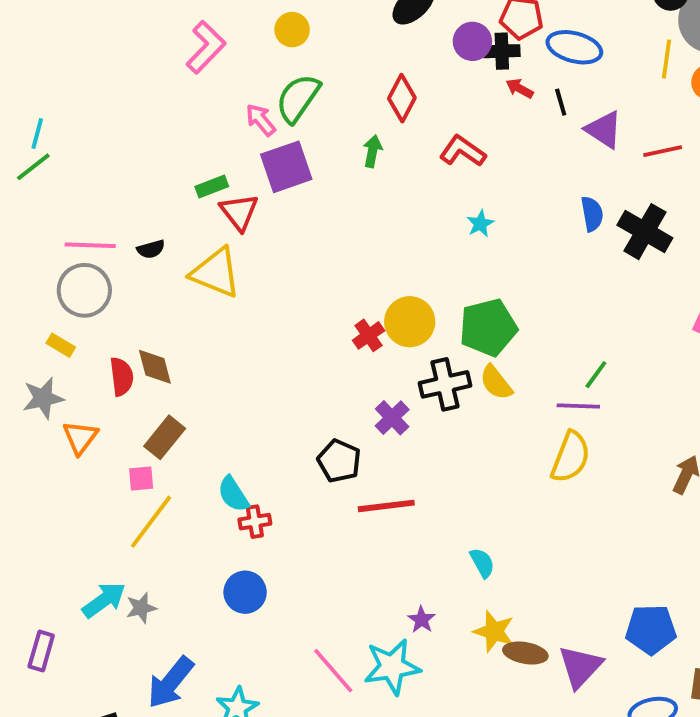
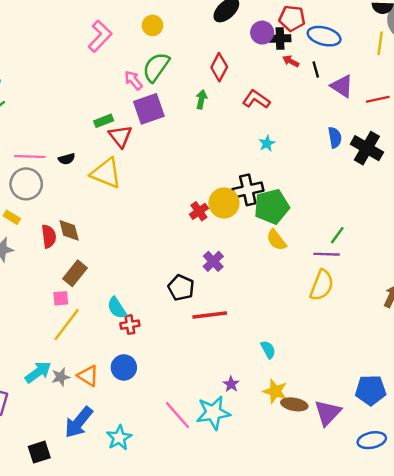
black cross: (445, 384) -> (248, 190), moved
orange triangle: (80, 437) -> (88, 376), moved, turned -35

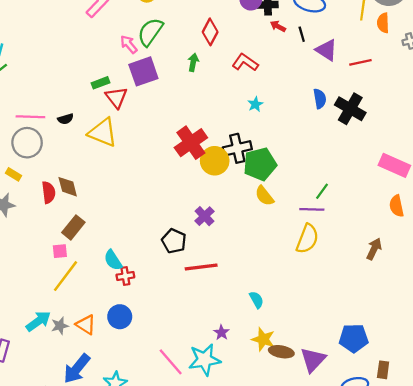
red cross: (199, 211) -> (191, 143), moved, size x1.8

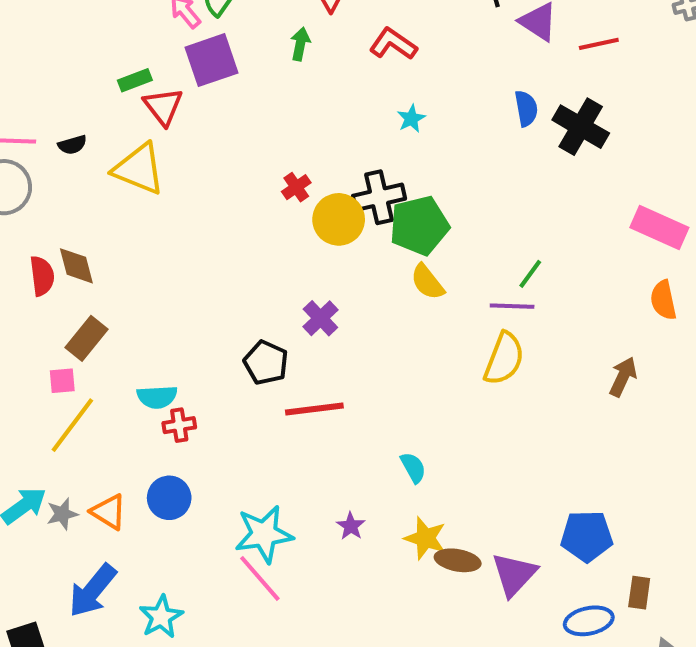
red cross: (191, 143) -> (296, 187), size x0.5
cyan semicircle: (113, 260) -> (157, 397), turned -60
cyan star: (204, 360) -> (264, 534), moved

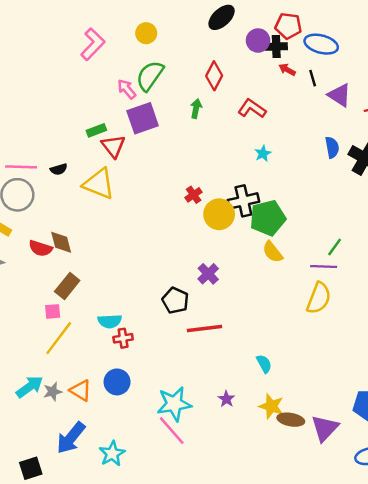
red semicircle: (42, 276) -> (40, 248), turned 115

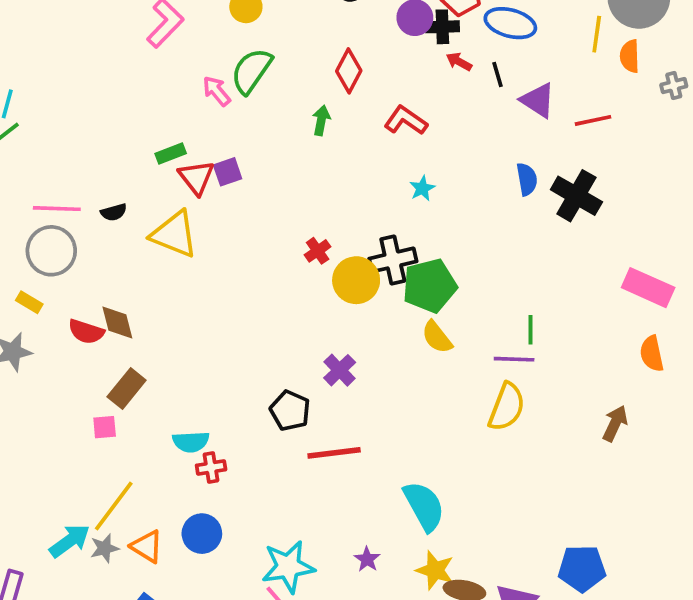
purple square: (143, 118) -> (228, 172), moved, size x0.6
green line: (335, 247) -> (531, 330), turned -36
yellow line: (59, 338) -> (114, 506), moved
cyan semicircle: (264, 364) -> (424, 506), size x1.8

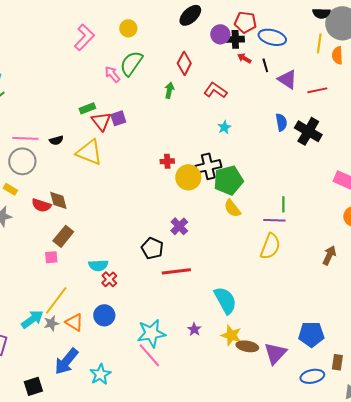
red cross: (318, 251) -> (167, 161), turned 32
red cross: (211, 467) -> (109, 279), turned -35

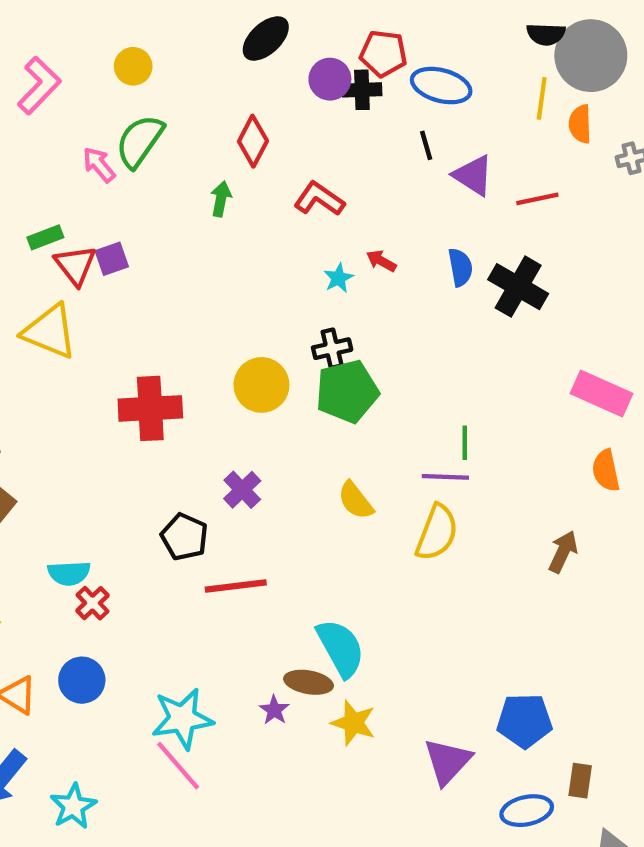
red arrow: (244, 58) -> (381, 261), moved
red cross: (167, 161) -> (150, 408), moved, size x2.0
black cross: (208, 166) -> (332, 349), moved, size x0.7
yellow semicircle: (232, 208) -> (356, 500), moved
brown ellipse: (247, 346) -> (309, 682), moved

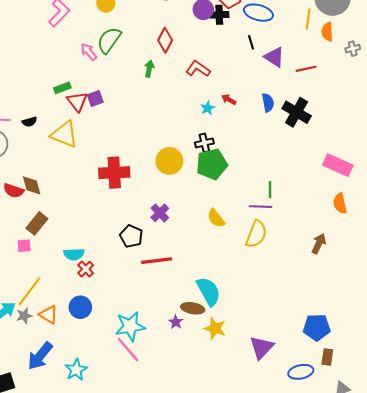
blue pentagon: (525, 721) -> (317, 327), moved

